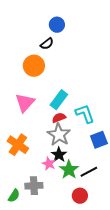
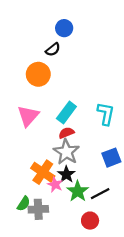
cyan L-shape: (85, 114) -> (106, 114), moved, turned 30
orange cross: (18, 145) -> (43, 172), moved
green semicircle: (14, 196) -> (24, 204), moved

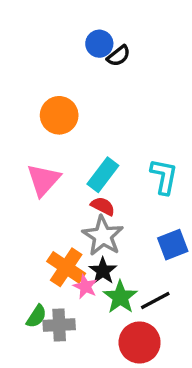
black semicircle: (53, 50) -> (119, 56), moved
red semicircle: (66, 133) -> (103, 206), turned 49
red circle: (90, 221) -> (140, 342), size x1.5

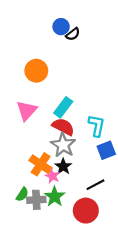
cyan L-shape: (164, 176) -> (97, 126), moved
red semicircle: (103, 206) -> (63, 127), size x1.5
green star: (120, 297) -> (55, 197), moved

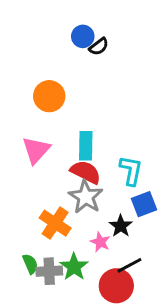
cyan rectangle: (63, 107) -> (86, 146), turned -36
black star: (63, 166) -> (121, 226), moved
pink star: (52, 176) -> (100, 242), moved
black line: (95, 185) -> (129, 265), moved
green semicircle: (22, 194) -> (30, 264), turned -56

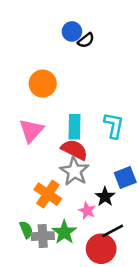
cyan L-shape: (131, 171) -> (114, 125), moved

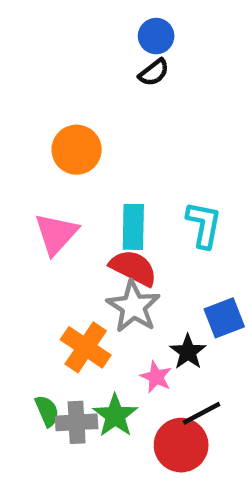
blue circle: (72, 31) -> (156, 36), moved

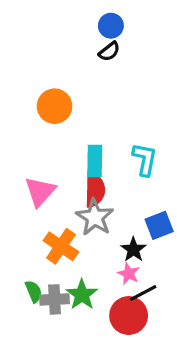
pink triangle: (56, 234) -> (40, 192), moved
red semicircle: (133, 268) -> (95, 190), turned 64
pink star: (156, 377) -> (129, 274), moved

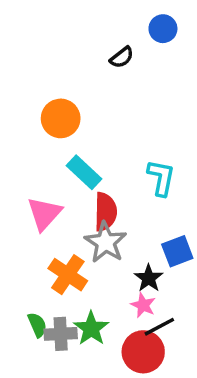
blue circle: (111, 26) -> (163, 29), moved
cyan rectangle: (95, 161) -> (84, 172), moved, turned -48

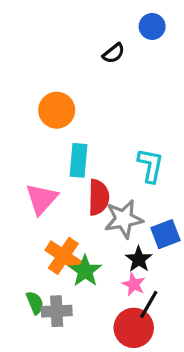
cyan rectangle: (84, 172) -> (78, 160), turned 52
gray star: (106, 242) -> (124, 219), moved, turned 30
black line: (159, 327) -> (149, 304), turned -32
green star: (91, 328) -> (85, 271), moved

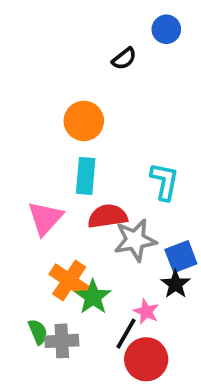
orange circle: (57, 110) -> (84, 121), moved
red semicircle: (99, 197) -> (108, 216), turned -99
black star: (139, 259) -> (175, 284), moved
black line: (149, 304) -> (126, 334), moved

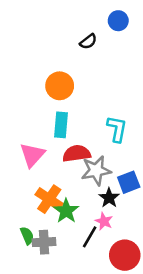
black star: (175, 284) -> (109, 198), moved
red circle: (146, 359) -> (125, 255), moved

